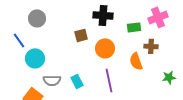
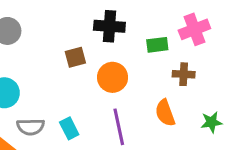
orange semicircle: (136, 61) -> (165, 113), moved

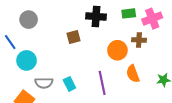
green rectangle: (157, 45) -> (129, 13), moved
brown cross: (184, 74) -> (139, 40), moved
orange circle: (113, 77) -> (117, 50), moved

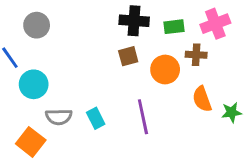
green rectangle: (129, 13) -> (174, 27), moved
brown square: (74, 37) -> (128, 56), moved
orange semicircle: (133, 74) -> (202, 99), moved

